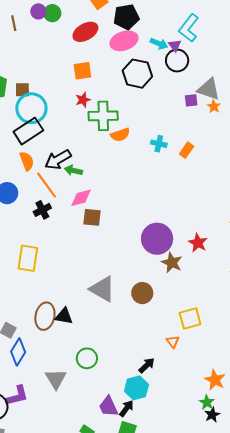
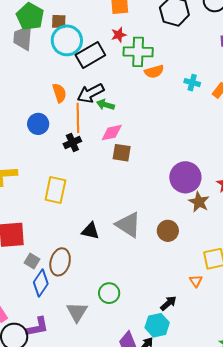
black rectangle: (28, 131) -> (90, 55), moved
orange line: (47, 185) -> (78, 118), turned 32
brown ellipse: (45, 316) -> (60, 262), moved
black triangle: (64, 316) -> (90, 231), moved

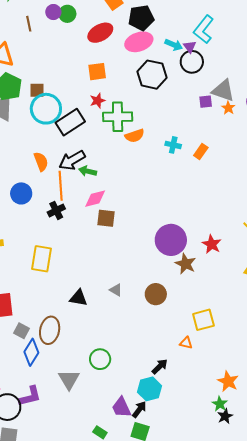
gray triangle: (128, 225) -> (116, 290), size x0.5
orange triangle: (196, 281) -> (186, 343), turned -40

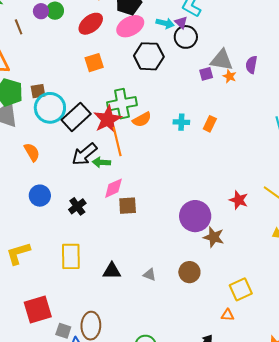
red star: (97, 101) -> (108, 119), moved, size x1.8
orange semicircle: (41, 162) -> (32, 152), moved
orange line: (61, 186) -> (117, 141), moved
red star: (212, 244) -> (239, 200), moved
black triangle: (78, 298) -> (112, 271), moved

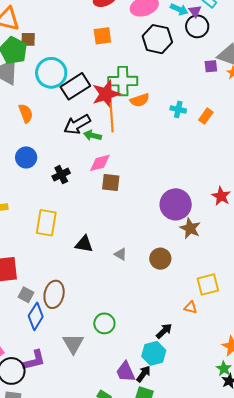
brown square: (38, 91) -> (28, 39), moved

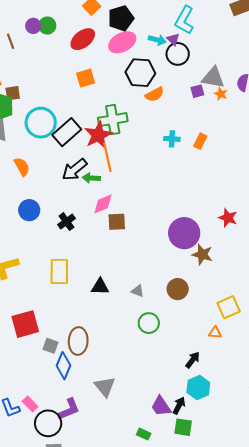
orange semicircle: (140, 100) -> (154, 94), moved
green circle: (104, 323) -> (149, 323), moved
cyan hexagon: (154, 353) -> (198, 388), moved

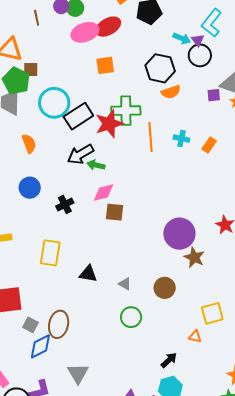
pink ellipse: (122, 42) -> (85, 32), moved
orange line: (107, 157) -> (150, 137), moved
blue diamond: (64, 366) -> (40, 346), turned 32

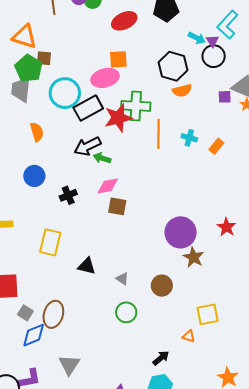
pink ellipse: (85, 32) -> (105, 78), moved

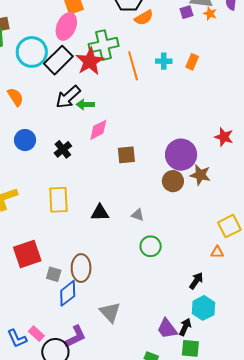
pink ellipse: (105, 78) -> (66, 26), turned -36
brown square: (117, 206) -> (126, 155), moved
brown circle: (162, 286) -> (173, 181), moved

